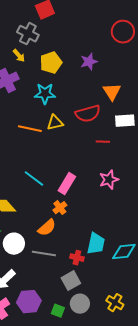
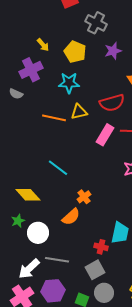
gray cross: (28, 34) -> (96, 23), moved
yellow pentagon: (51, 63) -> (75, 52), turned -30
pink rectangle: (67, 184) -> (105, 135), moved
gray line: (44, 254) -> (57, 260), moved

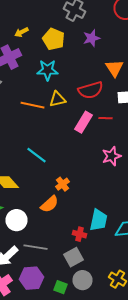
yellow arrow: (43, 45) -> (22, 32), turned 104

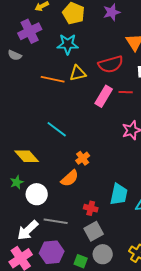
red cross: (80, 234) -> (91, 208), moved

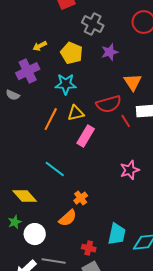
orange line: (53, 79) -> (51, 119), turned -75
red line: (126, 92) -> (126, 121), moved, turned 56
pink rectangle: (104, 96) -> (86, 136), moved

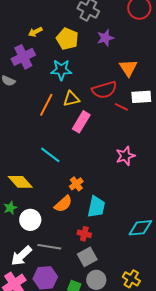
red line: (126, 121) -> (121, 107), turned -32
cyan trapezoid: (117, 234) -> (96, 207), moved

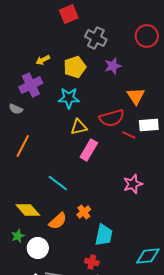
yellow pentagon: (67, 39) -> (75, 67), turned 30
orange line: (46, 105) -> (23, 146), moved
orange semicircle: (63, 204) -> (58, 221), moved

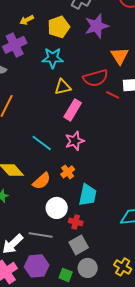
purple star: (113, 66) -> (97, 26), size x1.4
pink star: (133, 184) -> (75, 141), moved
white circle: (38, 248) -> (57, 208), moved

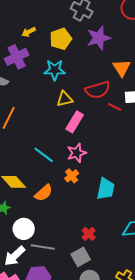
orange cross: (68, 172) -> (72, 176), moved
cyan trapezoid: (88, 195) -> (106, 189), moved
white circle: (57, 208) -> (24, 229), moved
red cross: (76, 222) -> (89, 234), moved, turned 32

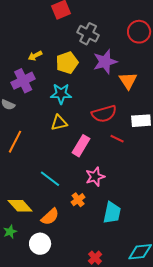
orange triangle: (122, 68) -> (128, 81), moved
yellow triangle: (65, 99) -> (59, 123), moved
red line: (115, 107) -> (117, 139), moved
pink star: (77, 153) -> (95, 177), moved
white circle: (24, 229) -> (40, 244), moved

